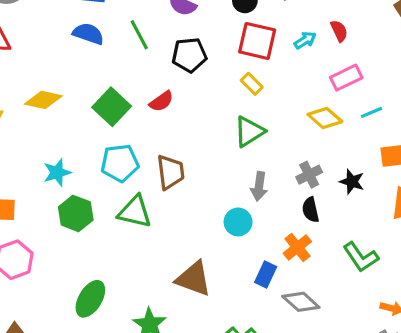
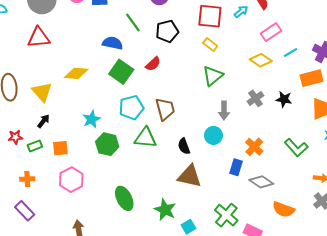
blue semicircle: (88, 34) -> (113, 43), moved
black semicircle: (311, 210) -> (184, 146), moved
green ellipse: (90, 299) -> (124, 198), turned -50

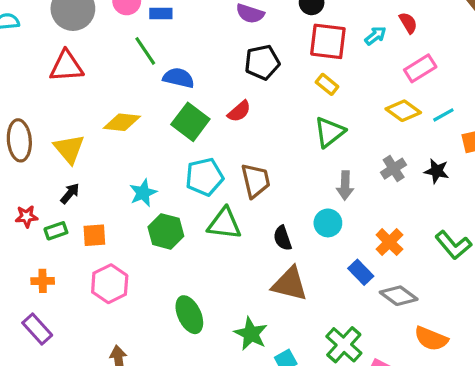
green line: (133, 23) -> (145, 51), moved
cyan line: (291, 53) -> (443, 115), moved
blue rectangle: (236, 167) -> (361, 272), turned -63

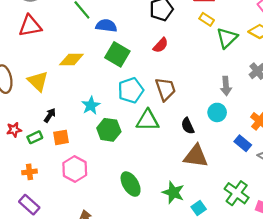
red semicircle: (239, 111) -> (161, 45), moved
green triangle: (330, 132) -> (227, 38), moved
black arrow: (70, 193) -> (50, 115), moved

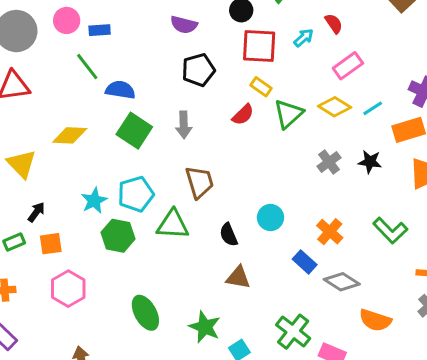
red semicircle: (161, 45) -> (243, 115), moved
gray arrow: (226, 86) -> (184, 125), moved
cyan pentagon: (131, 90) -> (136, 194), moved
brown triangle: (196, 156) -> (238, 277), size x0.7

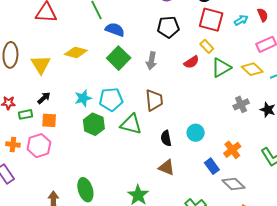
pink hexagon: (68, 289) -> (39, 146), moved
green ellipse: (145, 313) -> (85, 190), moved

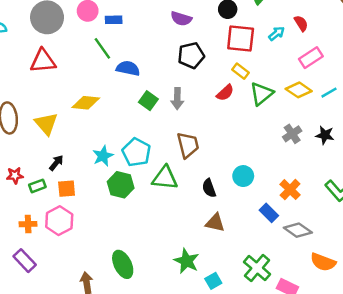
green square: (119, 58) -> (148, 101), moved, size x0.7
cyan pentagon: (111, 100) -> (136, 152), turned -30

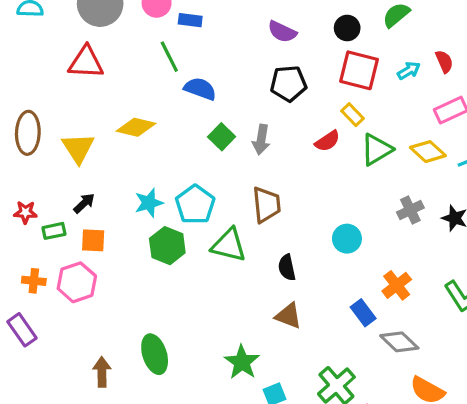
cyan circle: (243, 176) -> (347, 239), moved

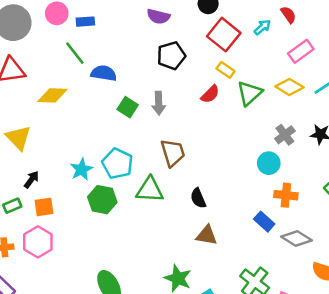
red square: (359, 70) -> (224, 35), turned 36
yellow diamond: (136, 127) -> (52, 95), moved
cyan circle: (347, 239) -> (269, 163), moved
orange cross: (397, 285) -> (286, 195), turned -35

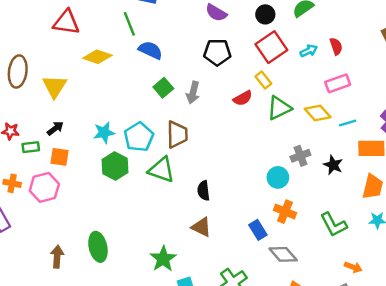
brown trapezoid: (173, 153) -> (177, 134), moved

